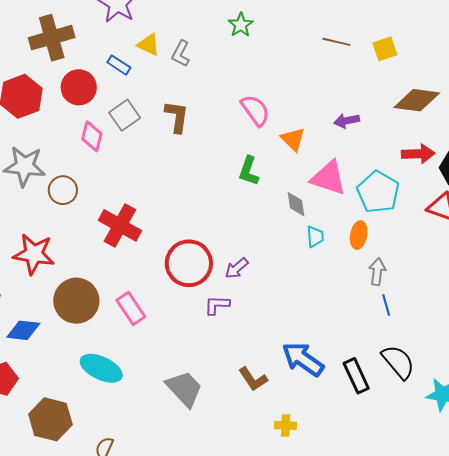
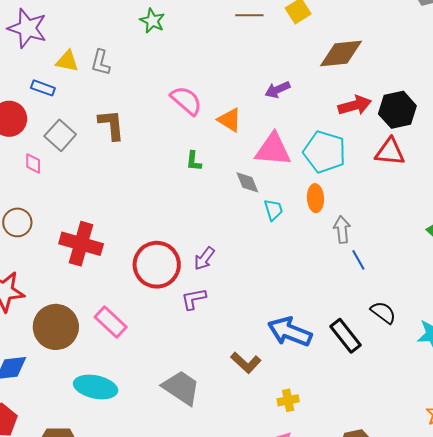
pink diamond: (92, 136) -> (33, 163), size x0.7
green L-shape: (249, 171) -> (194, 161), size x0.7
black semicircle: (398, 362) -> (383, 312), size x0.7

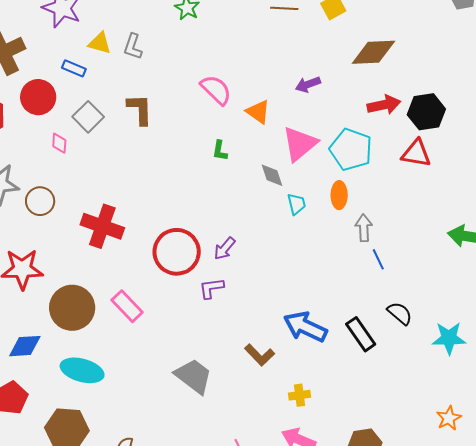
pink triangle: (273, 149) -> (300, 144), turned -48
cyan ellipse: (96, 387) -> (82, 370), moved

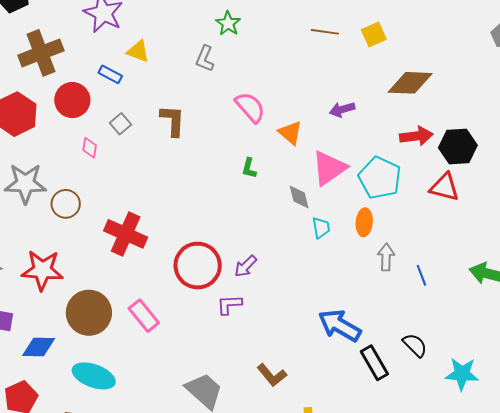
gray L-shape: (133, 47) -> (205, 59), moved
gray square: (88, 117) -> (121, 124), size x0.7
blue line: (378, 259) -> (421, 275), moved
blue arrow: (305, 327) -> (340, 325), moved

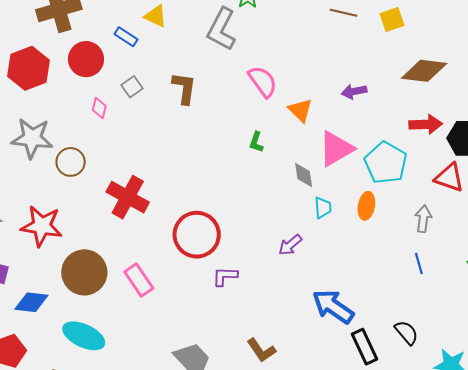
gray L-shape: (205, 59) -> (222, 29), size x1.6
gray arrow: (386, 257) -> (423, 219), moved
purple arrow: (246, 266) -> (290, 245), moved

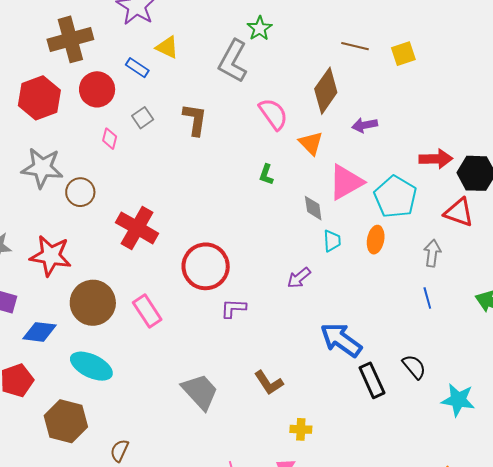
brown diamond: (424, 71) -> (326, 91), moved, turned -63

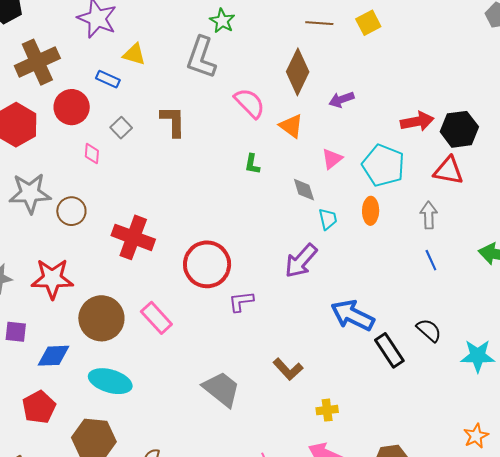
pink triangle: (346, 182) -> (332, 159), size x0.6
purple arrow: (299, 278) -> (301, 261), size x1.5

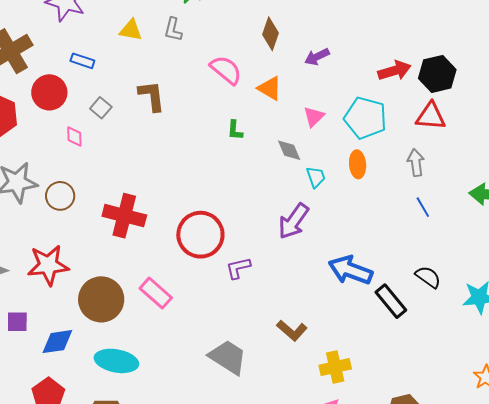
yellow triangle: (134, 54) -> (131, 30), moved
gray L-shape: (201, 57) -> (173, 30), size x0.6
brown diamond: (298, 72) -> (270, 34), size x0.7
yellow cross: (327, 410) -> (335, 367), size x1.4

